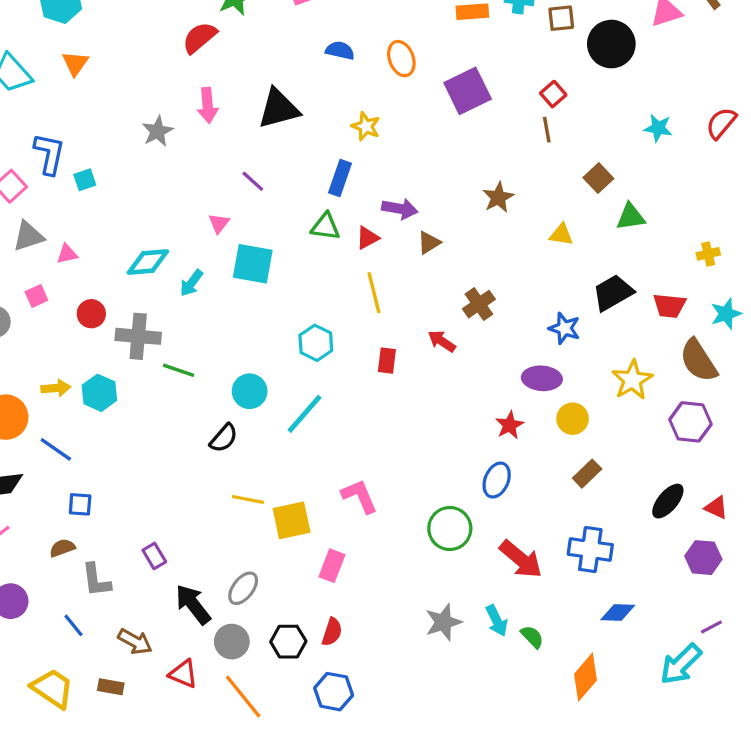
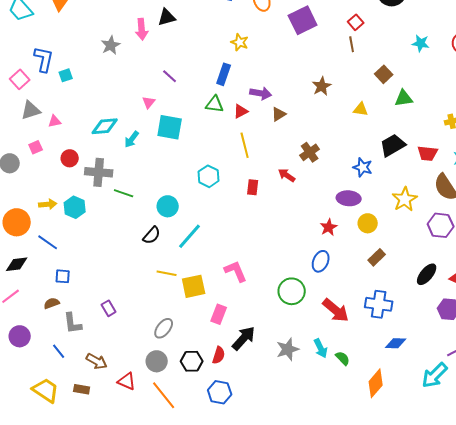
black triangle: (279, 109) -> (167, 17), moved, size x0.7
cyan line: (304, 414) -> (190, 236), moved
black arrow: (193, 604) -> (244, 338), moved, turned 80

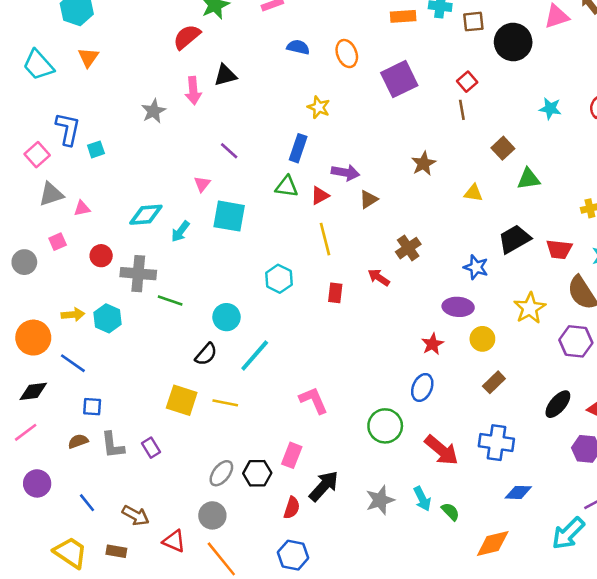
yellow square: (194, 286) -> (182, 400), moved, turned 30
gray L-shape: (73, 323) -> (113, 445), moved
black hexagon: (192, 361) -> (257, 473), moved
orange diamond: (376, 383) -> (493, 544), turned 36

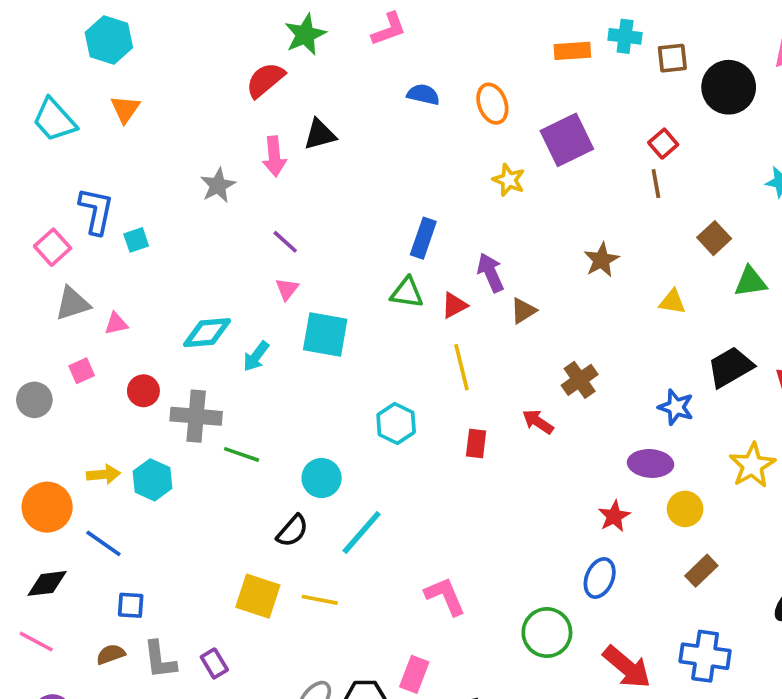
yellow star: (319, 107) -> (509, 180), moved
purple line: (229, 151) -> (285, 242), moved
purple arrow: (345, 173) -> (491, 273), turned -124
pink line: (26, 432) -> (36, 642), turned 65

